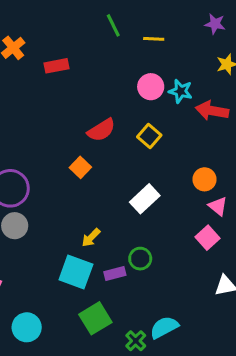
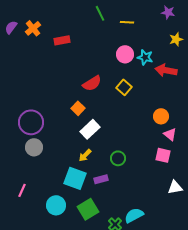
white rectangle: (145, 199) -> (90, 129), moved
pink square: (207, 238) -> (163, 155), turned -35
green circle: (140, 259) -> (118, 158), moved
cyan circle: (27, 327) -> (56, 205), moved

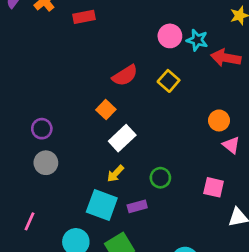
purple circle: (31, 122) -> (42, 129), size x0.6
pink square: (163, 155) -> (214, 187), moved

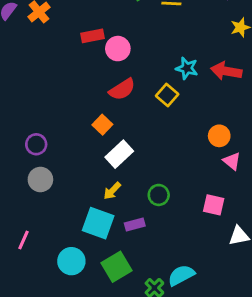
red rectangle: (84, 17) -> (93, 36), moved
pink circle: (170, 36) -> (118, 49), moved
cyan star: (197, 40) -> (187, 68), moved

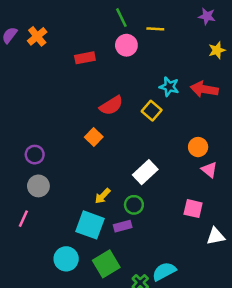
pink circle: (118, 49) -> (126, 45), moved
white rectangle: (119, 154) -> (145, 172), moved
green circle: (159, 195) -> (134, 205), moved
pink line: (24, 240) -> (23, 219), moved

